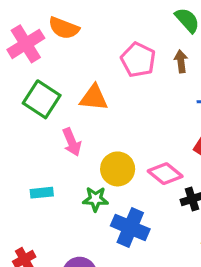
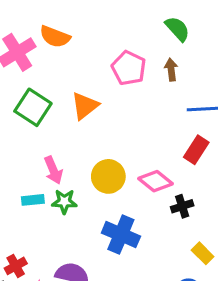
orange triangle: (94, 98) -> (85, 106), turned -44
pink arrow: (72, 142) -> (53, 170), moved
green star: (95, 199) -> (64, 202), moved

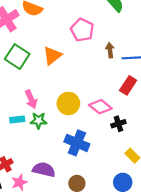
brown arrow: (171, 70) -> (110, 50), moved

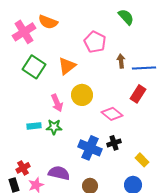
pink arrow: (31, 99) -> (57, 103), moved
yellow circle: (68, 103) -> (82, 95), moved
black cross: (118, 124) -> (114, 143), moved

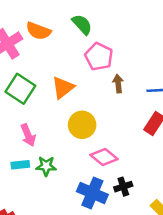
green semicircle: (126, 17) -> (82, 24), moved
brown arrow: (121, 61) -> (118, 84), moved
pink arrow: (57, 103) -> (28, 135), moved
pink diamond: (112, 114) -> (104, 157), moved

